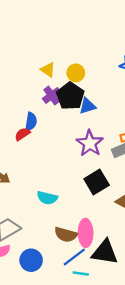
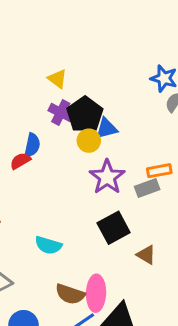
yellow circle: (76, 73) -> (89, 141), moved
purple cross: (52, 95) -> (61, 112), turned -30

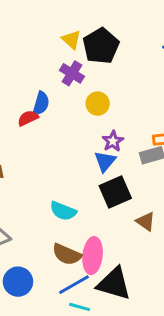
black pentagon: (85, 114) -> (101, 46), moved
blue triangle: (107, 128) -> (105, 161), moved, turned -40
purple star: (107, 177) -> (113, 141), size x0.6
cyan semicircle: (48, 245) -> (63, 211), moved

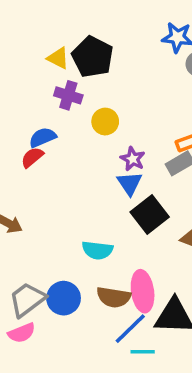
blue semicircle: (41, 103) -> (43, 137), turned -115
blue circle: (18, 282) -> (64, 298), moved

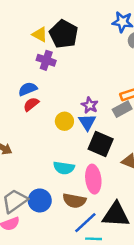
yellow circle: (105, 122) -> (64, 121), moved
red semicircle: (32, 157) -> (31, 104), moved
black square: (150, 214) -> (101, 144), turned -30
pink ellipse: (143, 291) -> (93, 179), moved

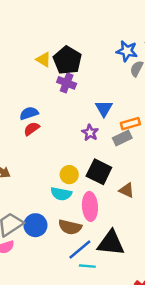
purple cross: (46, 60) -> (67, 83), moved
yellow circle: (64, 121) -> (69, 175), moved
blue triangle: (87, 122) -> (104, 109), moved

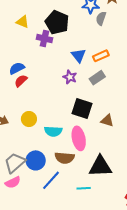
black pentagon: (67, 60) -> (57, 22), moved
orange rectangle: (130, 124) -> (101, 56), moved
yellow circle: (69, 175) -> (29, 119), moved
blue line: (80, 249) -> (51, 180), moved

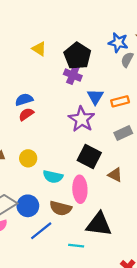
purple cross: (44, 39) -> (73, 75), moved
purple star: (70, 77) -> (82, 119), size x1.6
gray rectangle: (97, 78) -> (123, 133), moved

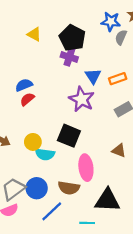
black square: (89, 157) -> (69, 136), moved
cyan semicircle: (53, 177) -> (45, 154), moved

